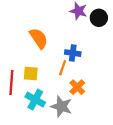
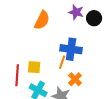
orange semicircle: (39, 38) -> (42, 20), moved, turned 60
blue cross: (73, 53) -> (71, 49), size x1.5

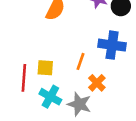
blue cross: (71, 49) -> (112, 45), moved

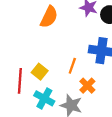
yellow square: (45, 68) -> (40, 72), turned 35

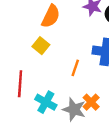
yellow square: (40, 72) -> (41, 46), moved
orange cross: (87, 86) -> (91, 102), moved

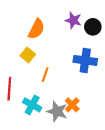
orange line: (75, 68) -> (45, 75), moved

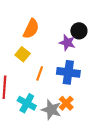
purple star: (73, 20) -> (67, 43), moved
black circle: (93, 27) -> (79, 31), moved
blue cross: (85, 60) -> (68, 72), moved

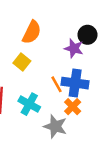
orange line: (40, 73) -> (57, 84), moved, turned -48
cyan cross: (27, 103) -> (29, 104), moved
orange cross: (66, 103) -> (73, 107), moved

